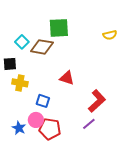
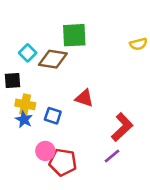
blue square: (43, 101) -> (53, 116), moved
blue star: (19, 128) -> (24, 119), moved

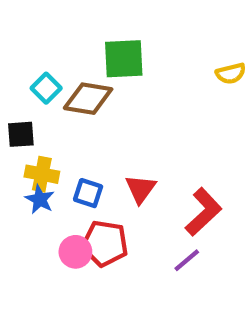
red triangle: (84, 98) -> (141, 189), moved, turned 48
red pentagon: (63, 162) -> (105, 243), moved

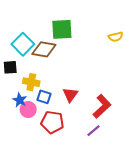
cyan square: (46, 88) -> (23, 44), size x1.5
yellow cross: (42, 174) -> (31, 82), moved
pink circle: (75, 252) -> (28, 110), moved

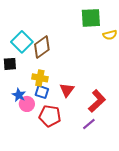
green square: (62, 29) -> (91, 18), moved
brown diamond: (44, 49) -> (42, 47), turned -45
yellow cross: (31, 82) -> (40, 78), moved

